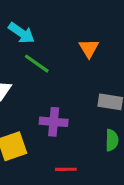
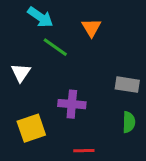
orange triangle: (89, 48) -> (91, 28), moved

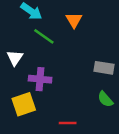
purple cross: (72, 104) -> (40, 79), moved
green semicircle: (129, 122) -> (105, 99), turned 138

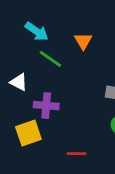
white triangle: (15, 58) -> (19, 82), turned -36

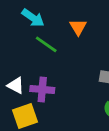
white triangle: (19, 82) -> (16, 85), moved

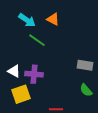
orange triangle: (78, 27) -> (53, 19), moved, turned -32

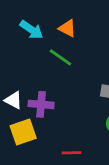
green line: (37, 40) -> (60, 57), moved

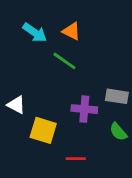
purple cross: (41, 104) -> (84, 109), moved
yellow square: (23, 132) -> (43, 130), moved, turned 36

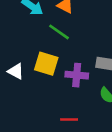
yellow square: (43, 130) -> (46, 64), moved

